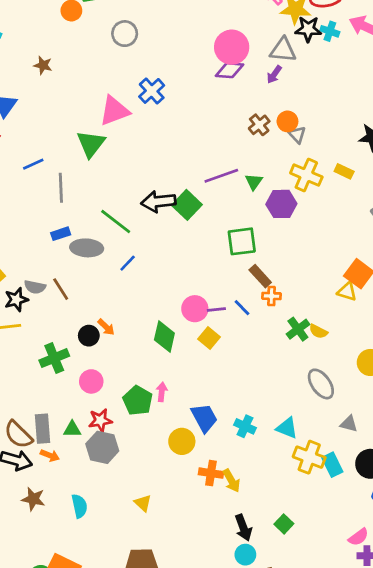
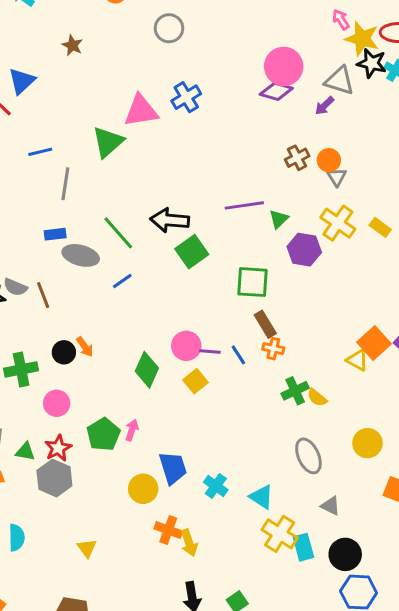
green square: (187, 205) -> (192, 252), moved
red star: (100, 420) -> (58, 448), turned -30

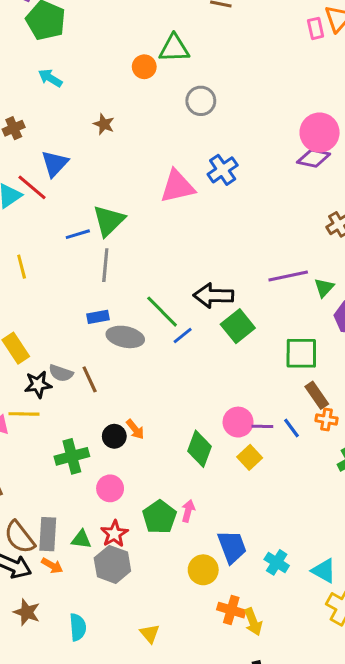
green triangle: (108, 142) -> (109, 221), moved
blue line: (122, 281) -> (183, 336), moved

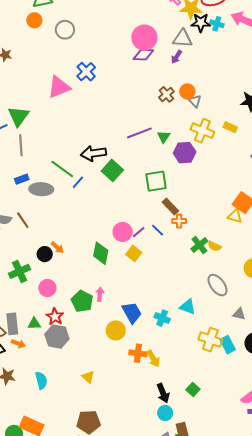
orange circle: (144, 67) -> (34, 20), moved
purple line: (262, 426) -> (139, 232), turned -32
cyan triangle: (324, 571) -> (188, 307), moved

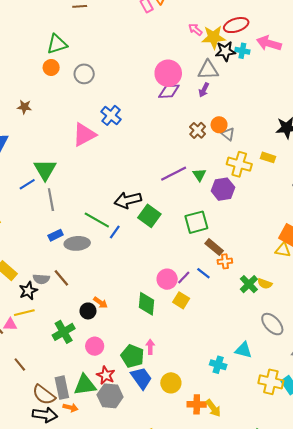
blue trapezoid: (132, 313) -> (141, 378), moved
green triangle: (34, 324) -> (85, 385), size x1.6

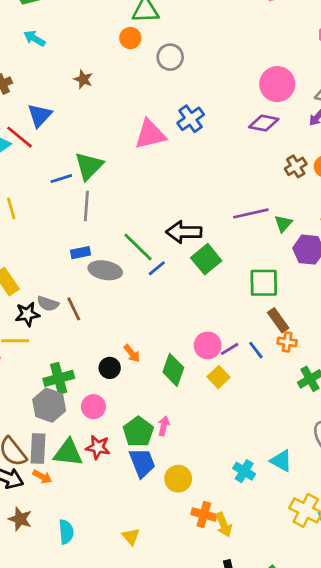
purple diamond: (169, 91) -> (264, 123), moved
orange arrow: (100, 303) -> (132, 353), moved
black circle: (88, 311) -> (110, 368), moved
red star: (106, 375) -> (98, 447), turned -30
gray hexagon: (110, 396) -> (49, 405), moved

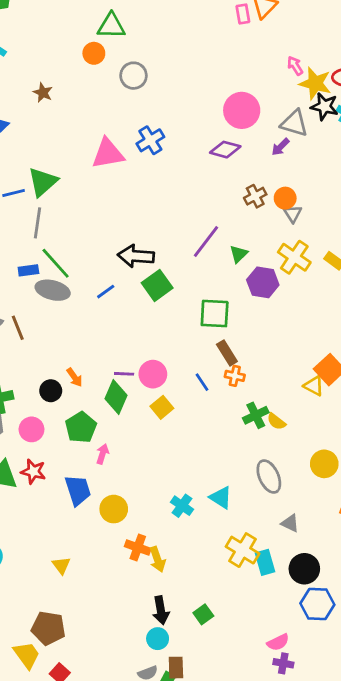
purple line: (251, 213) -> (206, 242), turned -44
green line: (138, 247) -> (56, 263), moved
purple line: (230, 349) -> (124, 374), moved, turned 30
green pentagon: (138, 432) -> (81, 427), moved

